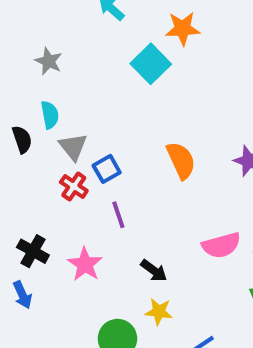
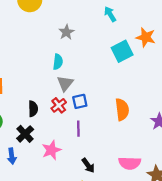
black semicircle: (22, 139) -> (33, 109), moved

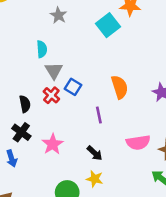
gray star: (66, 32) -> (58, 15), moved
blue square: (80, 101) -> (73, 87), turned -35
purple line: (78, 129) -> (99, 115), moved

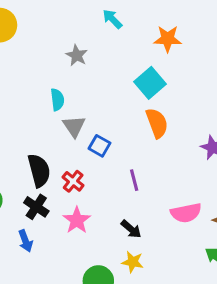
cyan square: (108, 25) -> (150, 83), moved
orange semicircle: (120, 87) -> (157, 123), moved
red cross: (51, 95) -> (73, 181), moved
black semicircle: (25, 104) -> (39, 170), size x1.5

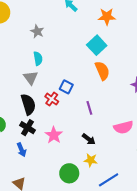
gray star: (77, 55) -> (37, 31), moved
gray triangle: (74, 126) -> (31, 78), moved
red cross: (73, 181) -> (52, 99), moved

